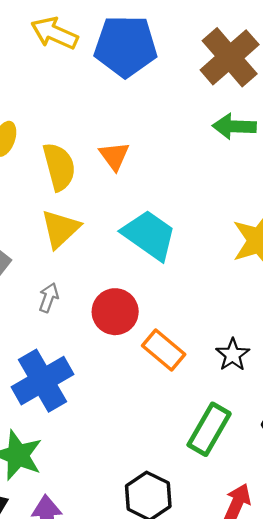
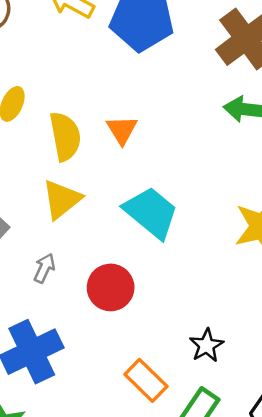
orange rectangle: (164, 350) -> (146, 380), moved
black star: (233, 355) -> (207, 345), moved

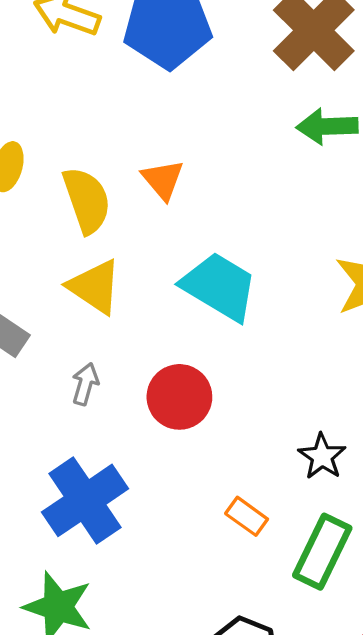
yellow triangle: (62, 199) -> (95, 287), turned -39
orange rectangle: (146, 380) -> (247, 516), size x0.7

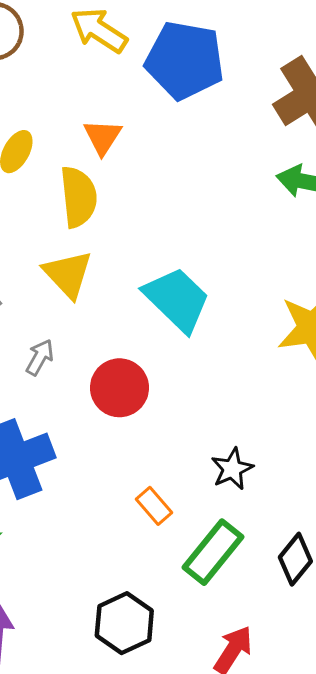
orange triangle: (163, 180) -> (103, 137), moved

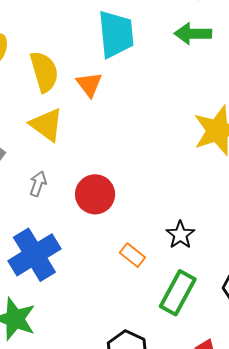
orange triangle: (103, 137) -> (89, 84), moved
cyan trapezoid: (177, 299) -> (116, 34), moved, turned 51
orange rectangle: (154, 506) -> (132, 255), moved

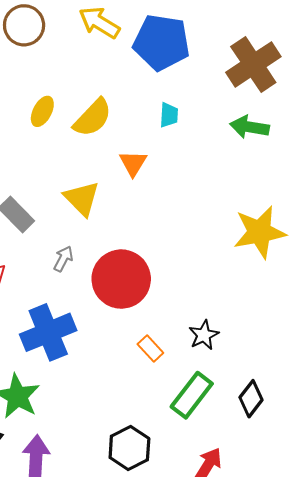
cyan trapezoid: (116, 34) -> (169, 115), size x0.5
yellow semicircle: (44, 72) -> (93, 118), moved, turned 51
red circle: (95, 194) -> (121, 279), size x1.4

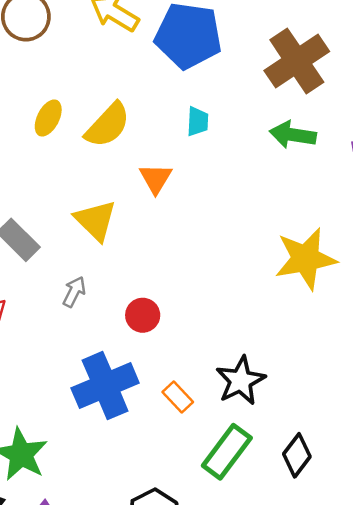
red circle: (121, 279) -> (143, 315), size x0.5
blue cross: (48, 332) -> (105, 386), moved
black star: (204, 335) -> (241, 381), size x1.4

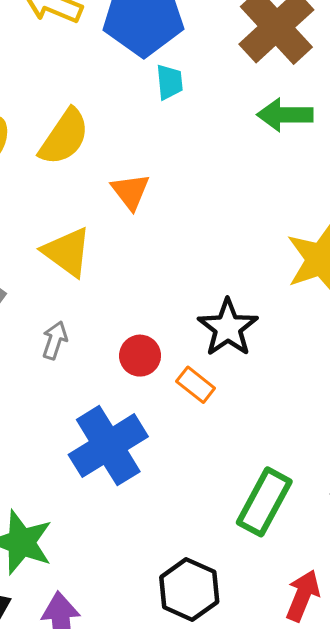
cyan trapezoid: (198, 121) -> (170, 82), moved
black star: (241, 381) -> (228, 328), moved
orange rectangle: (178, 397) -> (196, 385), moved

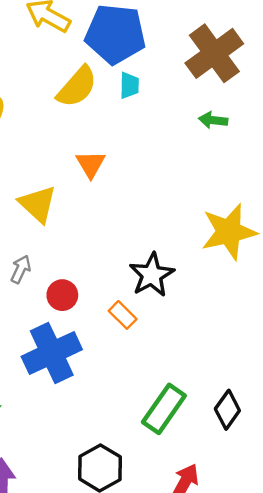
green arrow: (285, 115) -> (213, 120), size x0.7
yellow semicircle: (64, 137) -> (77, 87), moved
red circle: (140, 356) -> (62, 295), moved

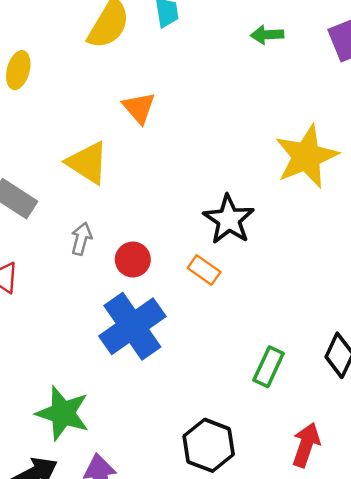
green rectangle: (164, 409) -> (269, 367), size x0.7

